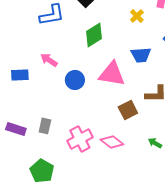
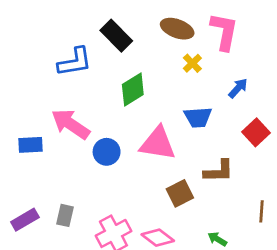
pink arrow: (49, 60) -> (71, 124), size x1.6
purple rectangle: (16, 129) -> (25, 220), turned -48

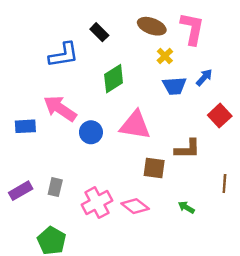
black rectangle: (116, 36) -> (99, 32), size x0.7
blue trapezoid: (198, 117) -> (174, 86), moved
brown square: (180, 193) -> (154, 168), turned 35

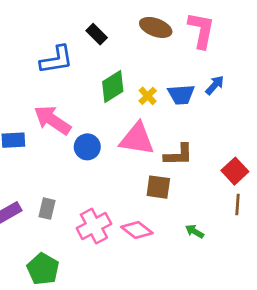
yellow cross: (165, 56) -> (148, 96), moved
red square: (220, 116) -> (235, 171), moved
brown L-shape: (187, 149) -> (178, 155), moved

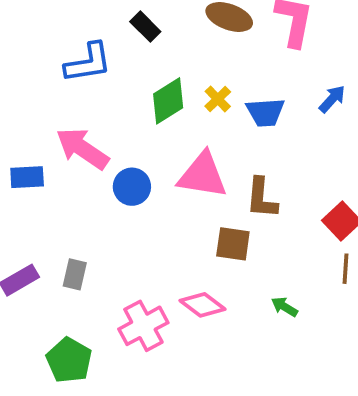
blue arrow: (215, 85) -> (332, 99), moved
yellow cross: (148, 96) -> (218, 99), moved
brown L-shape: (178, 155) -> (262, 198), turned 96
pink cross: (94, 226) -> (143, 326), moved

